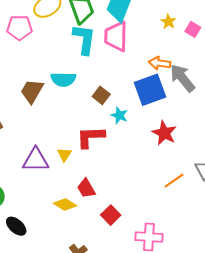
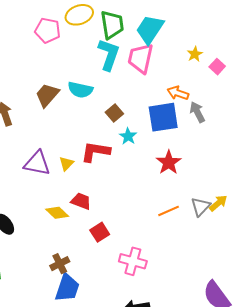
gray arrow: (182, 78) -> (197, 112), size x0.7
red trapezoid: (86, 188) -> (81, 201), turned 130

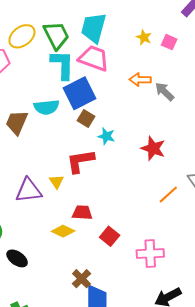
pink trapezoid: (141, 58) -> (94, 58), turned 116
blue square: (163, 117) -> (80, 93), moved

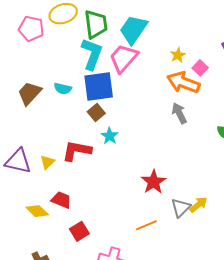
pink trapezoid: (94, 58) -> (124, 58), turned -88
orange arrow: (140, 80) -> (183, 82), moved, size x1.5
cyan semicircle: (46, 107) -> (63, 89), size x0.7
red star: (153, 148) -> (154, 182), moved
orange line: (168, 194) -> (146, 225), moved

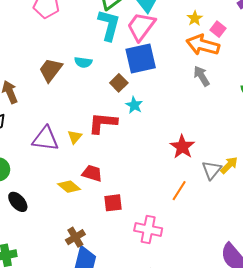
blue square: (99, 86) -> (141, 58), moved
orange line: (146, 225) -> (179, 191), turned -30
red square: (79, 231) -> (113, 203), turned 30

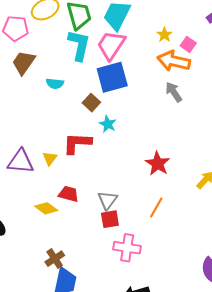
brown trapezoid: (51, 70) -> (24, 63), moved
gray triangle: (212, 170) -> (107, 200), moved
red square: (113, 203) -> (110, 219), moved

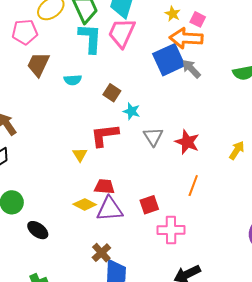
blue square: (112, 77) -> (169, 60), moved
purple triangle: (21, 162) -> (110, 209), moved
gray triangle: (107, 200) -> (153, 137), moved

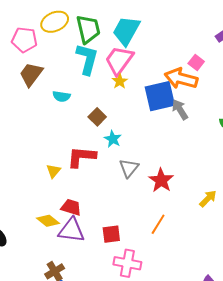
yellow star: (173, 14) -> (120, 81), moved

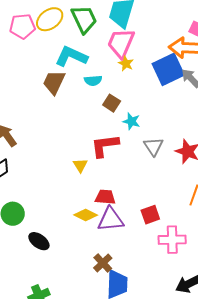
pink pentagon: (24, 40) -> (22, 26), moved
cyan L-shape: (87, 59) -> (71, 56), moved, turned -68
brown trapezoid: (31, 74) -> (54, 82), moved
cyan semicircle: (62, 96) -> (93, 81), moved

